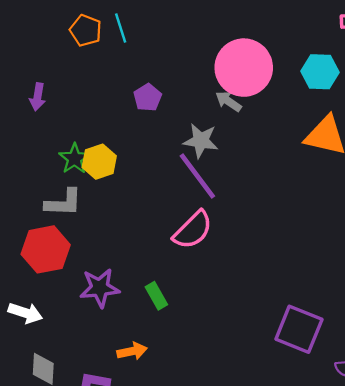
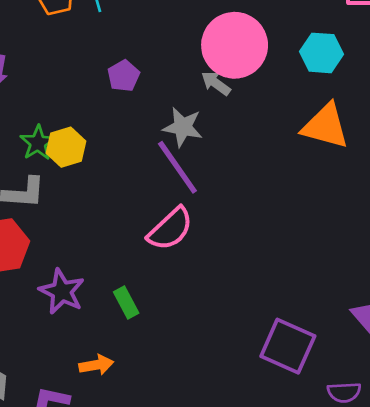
purple star: (100, 288) -> (62, 291), turned 30

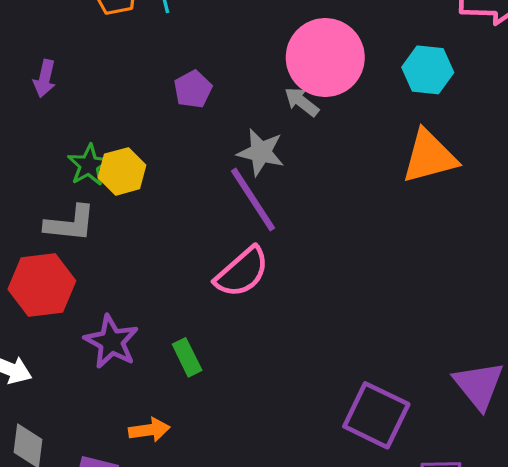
orange triangle: (325, 126) -> (429, 157), turned -32

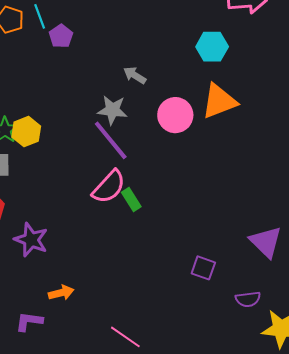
pink circle: (325, 58) -> (175, 115), moved, size x0.7
purple pentagon: (193, 89) -> (61, 36), moved
green rectangle: (187, 357) -> (131, 199), moved
purple square: (376, 415) -> (203, 268), size x0.6

